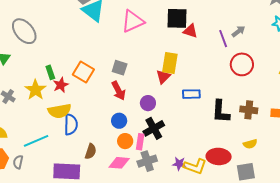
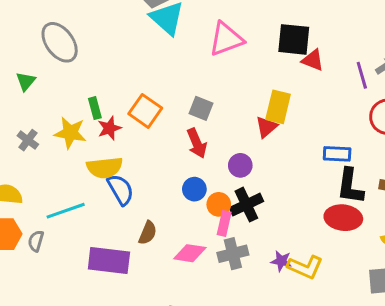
yellow star: (35, 90) -> (70, 133), turned -30
blue rectangle: (191, 94) -> (337, 154), moved
blue semicircle: (71, 124) -> (120, 190), turned -35
orange circle: (125, 141) -> (219, 204), moved
red ellipse: (219, 156) -> (343, 218), moved

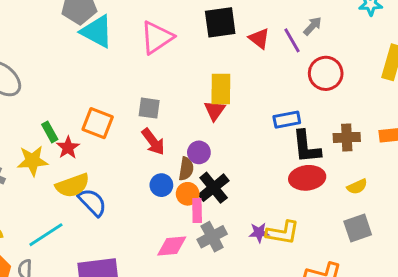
red triangle: (313, 60) -> (259, 38), moved, turned 30
brown semicircle: (148, 233) -> (186, 169), moved

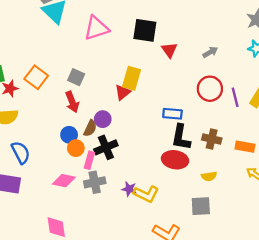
purple line: (292, 40) -> (235, 97), moved
orange circle: (188, 194) -> (76, 148), moved
blue semicircle: (92, 202) -> (21, 153), moved

